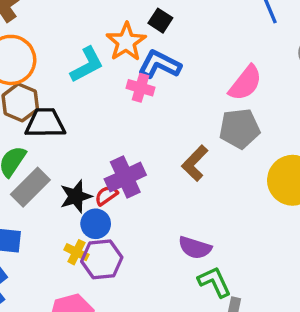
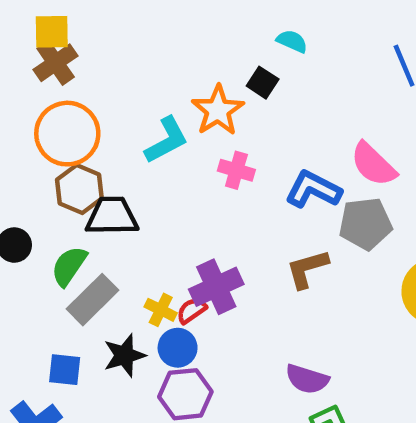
blue L-shape: (160, 64) -> (313, 190), moved
pink semicircle: (245, 83) -> (373, 164), turned 96
brown L-shape: (195, 163) -> (307, 269), turned 30
black star: (76, 196) -> (124, 355), moved
yellow cross: (77, 252) -> (161, 310), moved

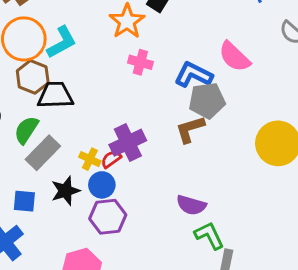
cyan L-shape: (166, 140) -> (62, 42), moved
gray pentagon: (365, 224) -> (207, 101), moved

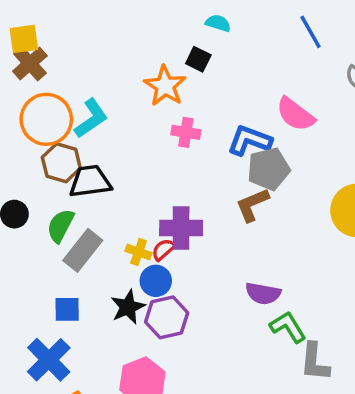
purple cross: (128, 143) -> (181, 228), turned 32
black star: (65, 191) -> (128, 307), moved

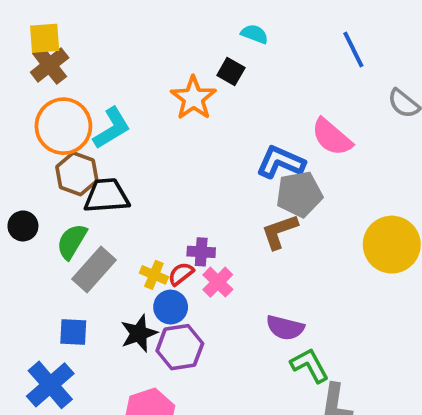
pink cross: (186, 132) -> (218, 282), moved, turned 32
purple cross: (181, 228) -> (201, 252), size x0.6

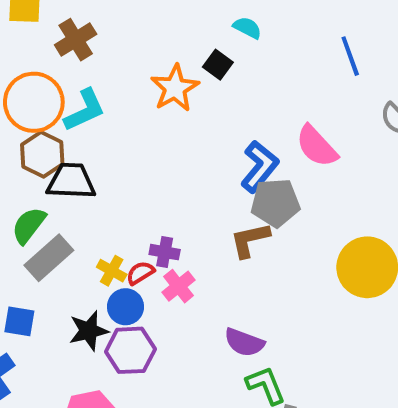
brown cross: (50, 65) -> (76, 40), moved
blue L-shape: (281, 162) -> (260, 167), turned 99

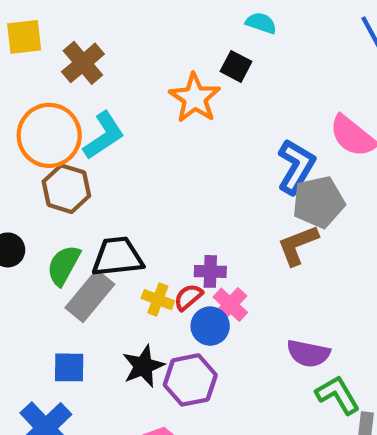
black trapezoid: (71, 181) -> (117, 257), moved
blue circle: (125, 307) -> (210, 326), moved

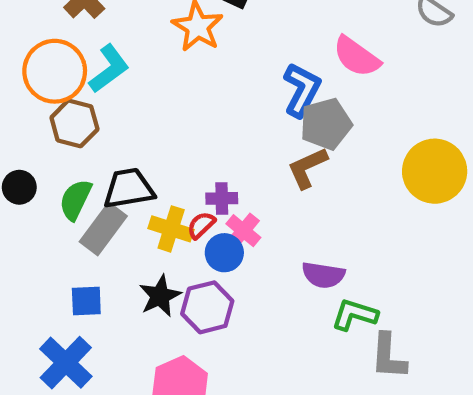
yellow cross: (158, 300) -> (171, 229), size x1.4
green L-shape: (338, 395) -> (355, 315), turned -39

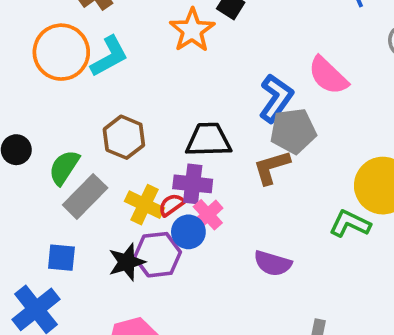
brown hexagon: (74, 123) -> (124, 137), moved
black trapezoid: (129, 188) -> (208, 140), moved
purple cross: (222, 198) -> (193, 184), size x1.4
purple hexagon: (207, 307) -> (157, 255), moved
green L-shape: (355, 315) -> (350, 224), moved

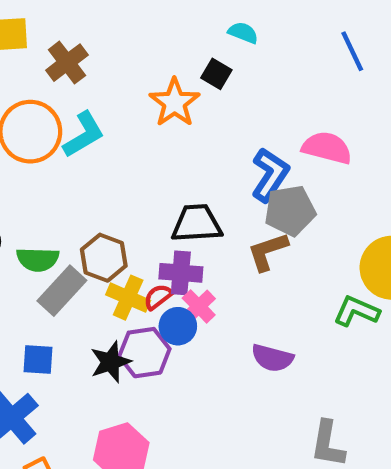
pink semicircle: (328, 76) -> (327, 148), turned 153
brown hexagon: (124, 137) -> (104, 258), moved
green semicircle: (64, 167) -> (38, 259), turned -120

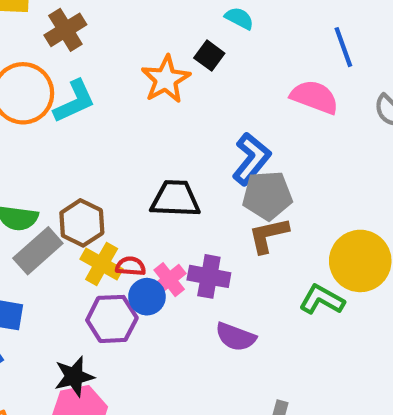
pink semicircle: (327, 148) -> (314, 97), moved
brown L-shape: (268, 252) -> (268, 235), moved
purple cross: (181, 273) -> (209, 276), moved
red semicircle: (158, 297) -> (131, 266), turned 36
black star: (111, 362) -> (74, 377), moved

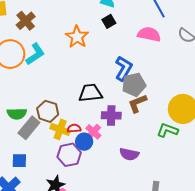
black square: (209, 56) -> (109, 21), moved, turned 32
purple cross: (209, 276) -> (111, 115), moved

